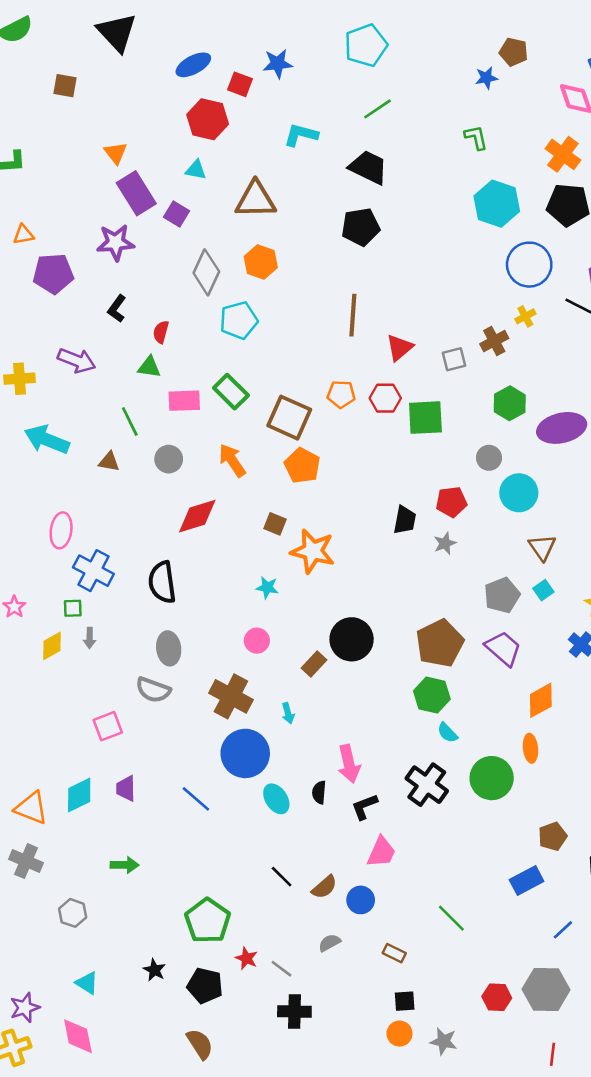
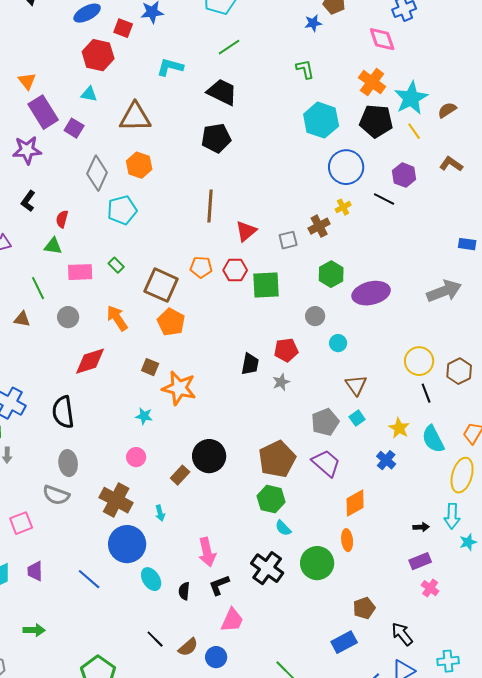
green rectangle: (231, 392) -> (116, 265), size x0.6
cyan circle: (519, 493) -> (338, 343), size x0.6
black semicircle: (319, 792) -> (184, 591), moved

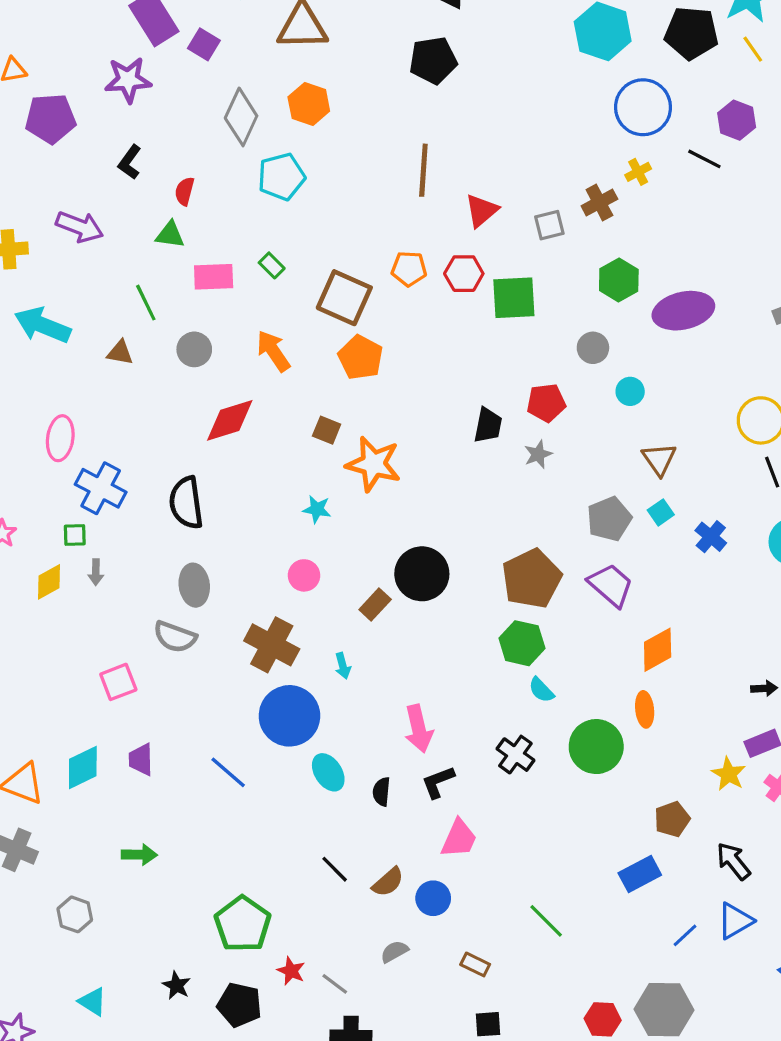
yellow star: (399, 428) -> (729, 774), moved
blue cross: (386, 460) -> (711, 537), moved
black cross: (267, 568) -> (515, 755), size x0.7

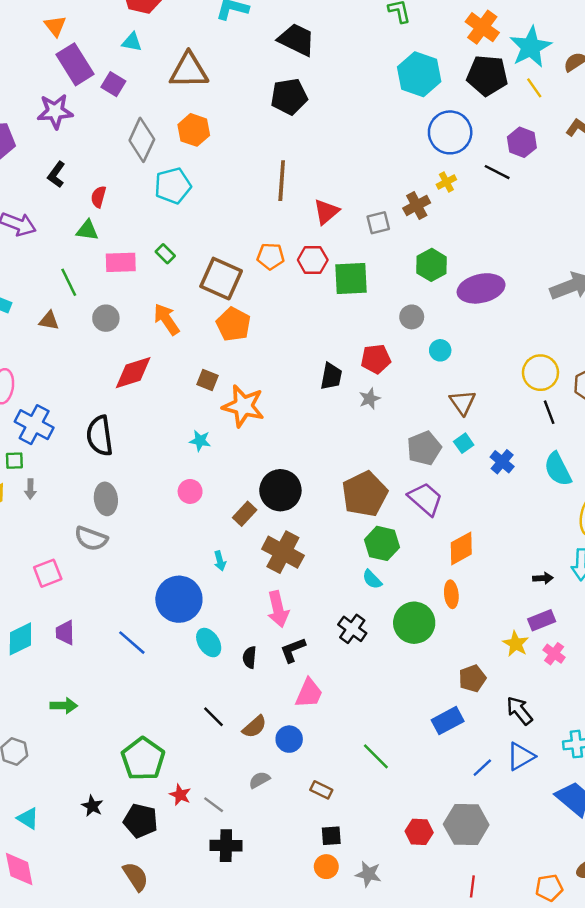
green hexagon: (522, 643) -> (382, 543), moved
brown cross: (272, 645) -> (283, 552), moved

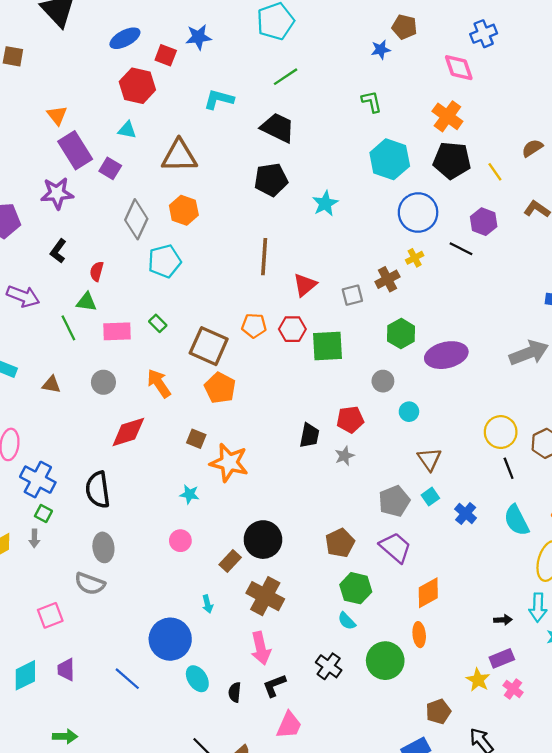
cyan star: (531, 47) -> (325, 203), moved, size x0.7
green line: (69, 282) -> (68, 328), moved
green square: (14, 461) -> (43, 514), moved, turned 30
brown pentagon: (365, 494) -> (340, 543), size x0.7

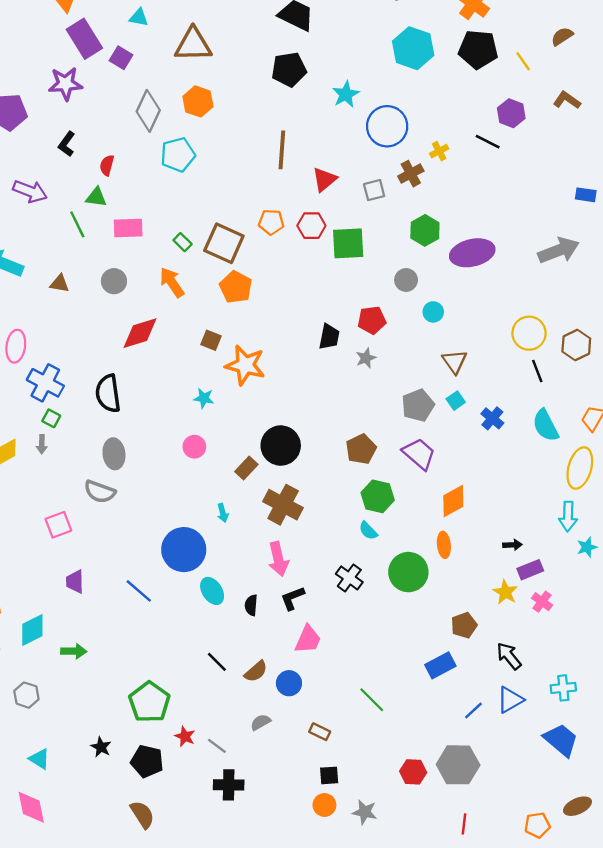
blue circle: (418, 212) -> (387, 126), moved
green rectangle: (158, 323) -> (183, 242), moved
black arrow: (503, 620) -> (512, 545), moved
cyan diamond: (25, 675) -> (32, 630), moved

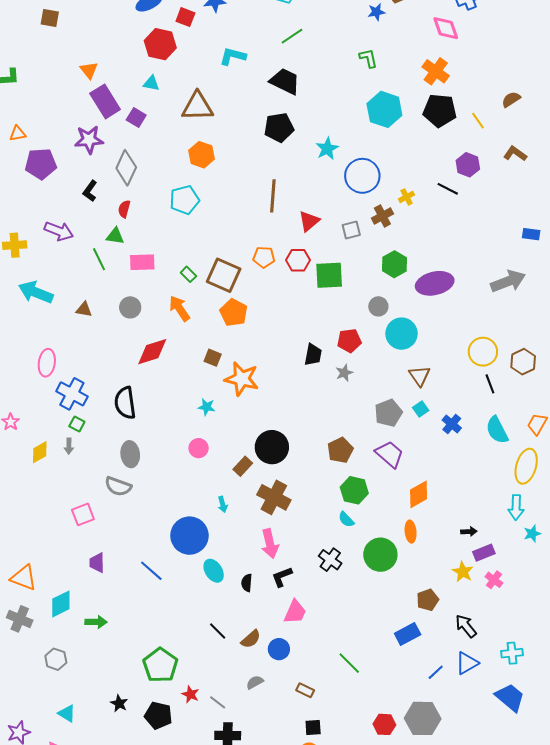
gray diamond: (148, 111) -> (126, 168), moved
cyan circle: (433, 312) -> (402, 334), size x1.8

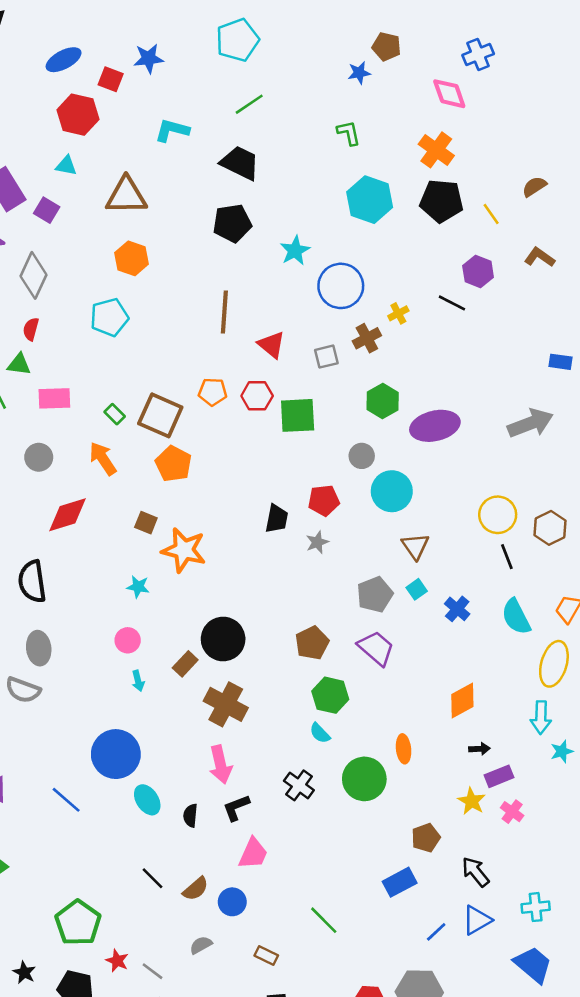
red triangle: (309, 221) -> (271, 345), turned -40
orange diamond: (419, 494) -> (462, 700), moved
cyan arrow: (223, 504) -> (138, 681), moved

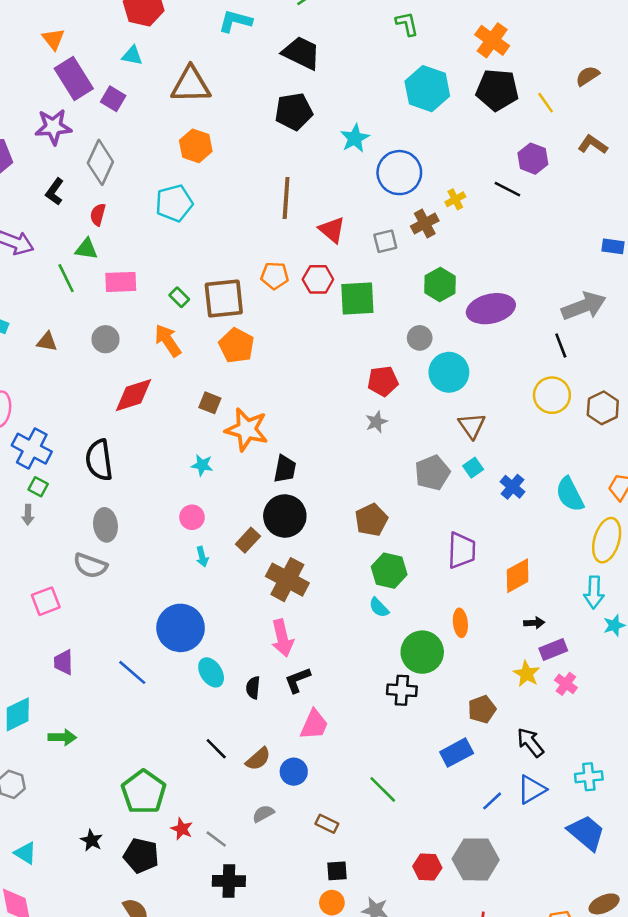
brown square: (160, 415) -> (224, 298), turned -30
black trapezoid: (277, 519) -> (285, 469), moved
black line: (507, 557) -> (561, 346), moved
purple trapezoid: (376, 648) -> (462, 550), moved, turned 51
black cross: (299, 785) -> (402, 690), moved, turned -32

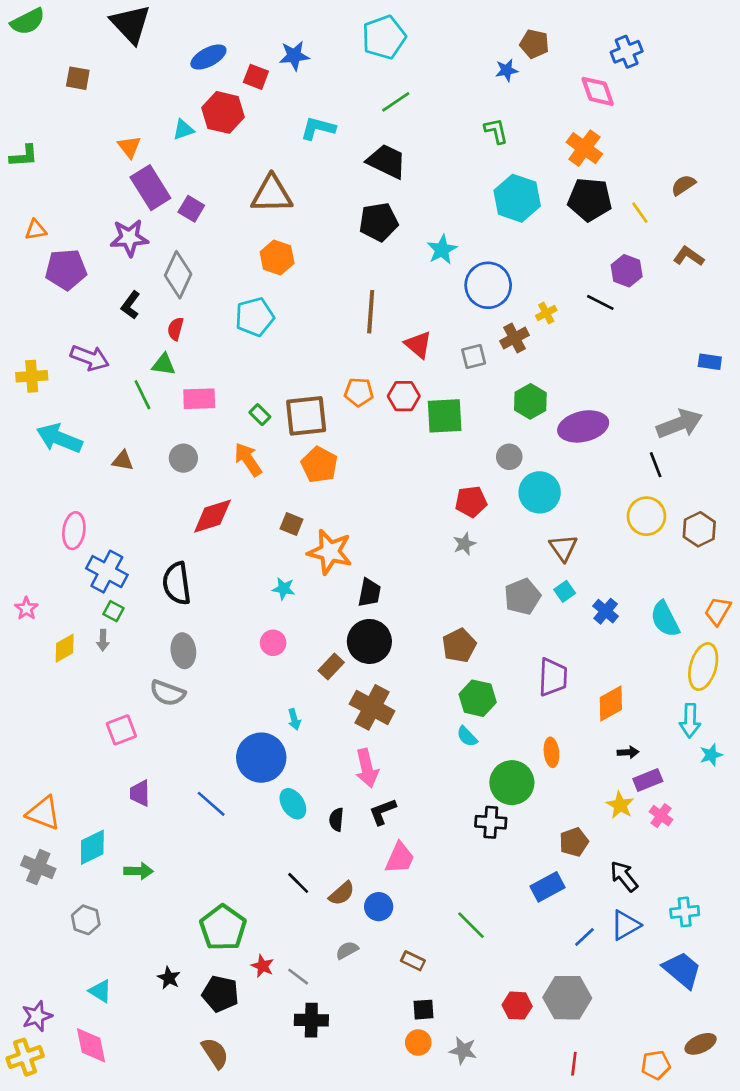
cyan triangle: (132, 56) -> (183, 130), moved, turned -30
cyan arrow: (202, 557) -> (294, 719), moved

